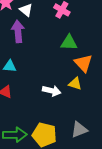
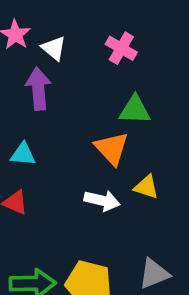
orange triangle: (83, 63) -> (112, 148), moved

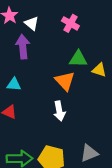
yellow triangle: (146, 187) -> (99, 70), moved
white arrow: (102, 200) -> (59, 111), turned 66

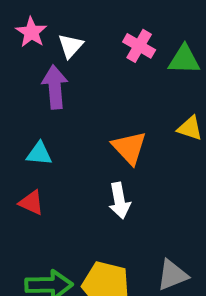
white triangle: (32, 23) -> (71, 46), turned 32
green triangle: (78, 59) -> (184, 60), moved

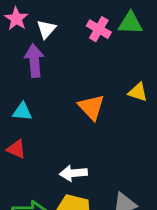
green triangle: (184, 60) -> (130, 23), moved
white arrow: (119, 201) -> (73, 173), moved, turned 96

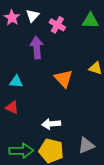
white triangle: (46, 29) -> (33, 16), moved
pink cross: (99, 29) -> (57, 25), moved
purple arrow: (34, 61) -> (37, 48), moved

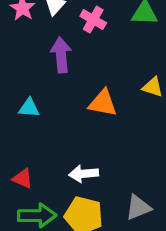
orange triangle: (64, 79) -> (103, 103), turned -36
red triangle: (12, 107) -> (23, 179), moved

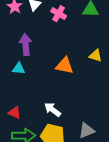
purple arrow: (61, 55) -> (26, 45), moved
white arrow: (84, 174) -> (53, 110), turned 42

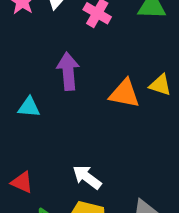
purple arrow: (26, 45) -> (68, 71), moved
orange triangle: (65, 66) -> (124, 93), moved

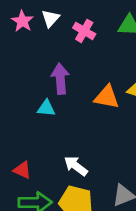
cyan triangle: (29, 107) -> (46, 108), moved

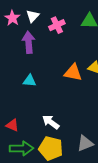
pink cross: (84, 31) -> (57, 25), turned 35
purple arrow: (60, 79) -> (29, 42), moved

